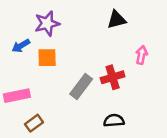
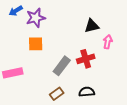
black triangle: (117, 20) -> (92, 26), moved
blue arrow: (21, 46) -> (16, 11), moved
brown rectangle: (34, 123) -> (57, 94), moved

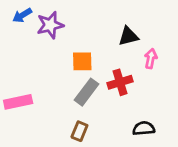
orange square: (36, 44) -> (82, 61), moved
black semicircle: (87, 92) -> (144, 128), moved
brown rectangle: (57, 94) -> (79, 131), turned -32

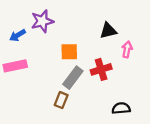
blue arrow: (22, 15) -> (18, 35), moved
pink rectangle: (18, 102) -> (15, 66), moved
brown rectangle: (79, 131) -> (61, 100), moved

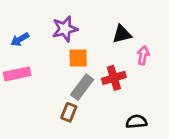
purple star: (42, 21) -> (65, 29), moved

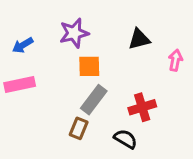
pink arrow: (143, 55) -> (175, 60), moved
red cross: (114, 78) -> (142, 107), moved
black semicircle: (136, 122) -> (126, 139), moved, turned 36

